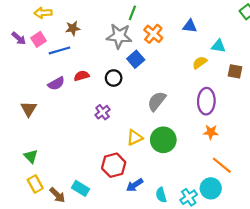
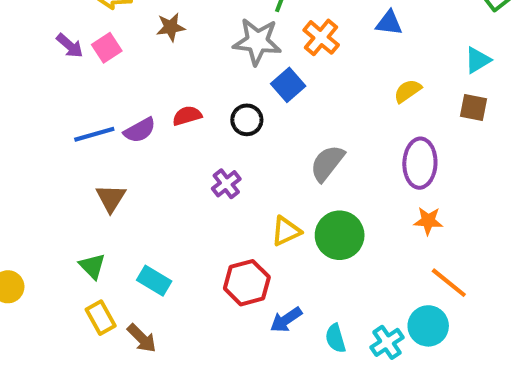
cyan triangle: (218, 46) -> (478, 60), moved, turned -40
blue line: (60, 50) -> (94, 134), moved
brown triangle: (29, 109) -> (111, 198), moved
cyan rectangle: (80, 188) -> (154, 281), moved

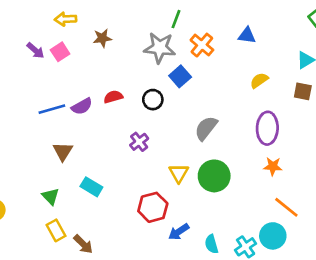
yellow triangle: (286, 231) -> (179, 173), turned -35
cyan rectangle: (154, 281) -> (91, 187), moved

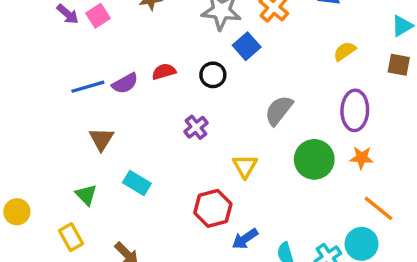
green circle: (214, 176) -> (314, 159), moved
yellow rectangle: (56, 230) -> (71, 237), moved

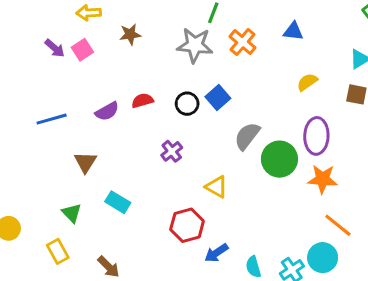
blue square: (247, 46) -> (218, 97), moved
blue line: (88, 87) -> (52, 119), moved
orange star: (362, 158) -> (323, 179), size x1.4
green circle: (314, 159) -> (279, 159), moved
yellow triangle: (245, 166) -> (216, 187), turned -30

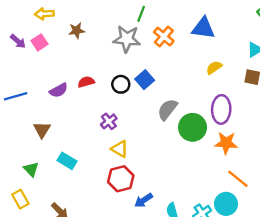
blue triangle: (293, 31) -> (203, 28), size x1.5
yellow triangle: (216, 187) -> (120, 149), moved

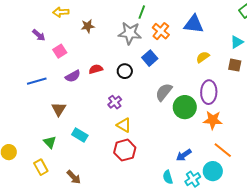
pink square: (40, 42) -> (60, 51), moved
blue square: (145, 80) -> (150, 58), moved
blue arrow: (144, 200) -> (184, 155), moved

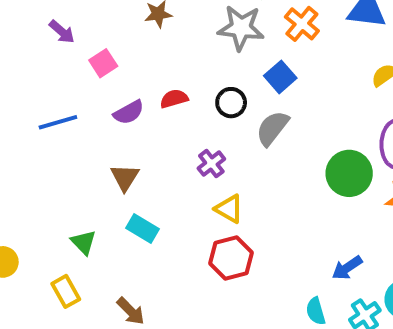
gray semicircle: (164, 92) -> (272, 128), moved
brown triangle: (59, 109) -> (125, 177), moved

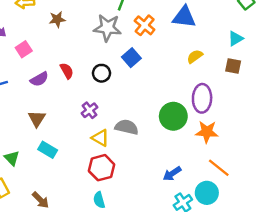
red semicircle: (174, 99) -> (67, 71), turned 77
gray semicircle: (272, 128) -> (127, 127), moved, turned 65
cyan semicircle: (316, 311) -> (99, 200), moved

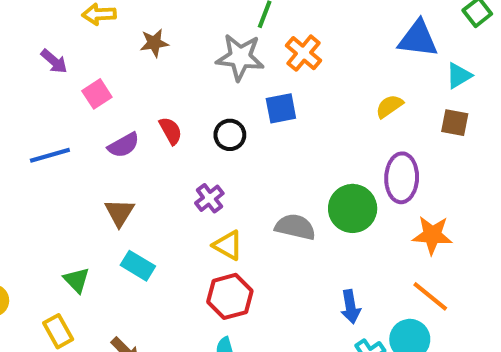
blue triangle: (184, 17) -> (418, 39), moved
blue square: (131, 58) -> (281, 108), turned 30
gray semicircle: (127, 127) -> (295, 227), moved
orange star: (207, 132) -> (432, 235), moved
blue arrow: (172, 174) -> (351, 307), turned -66

